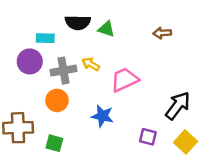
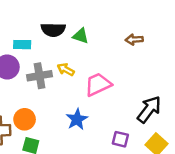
orange circle: (57, 100) -> (25, 119), moved
blue star: (102, 116) -> (77, 119), turned 30

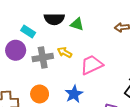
cyan rectangle: (22, 45) -> (28, 31), turned 32
orange circle: (25, 119) -> (40, 94), moved

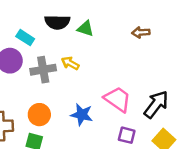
pink trapezoid: (92, 65) -> (118, 99), moved, turned 60
blue star: (74, 94) -> (82, 115), turned -30

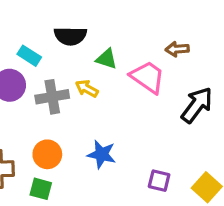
green triangle: (86, 29) -> (106, 59), moved
pink trapezoid: (118, 99) -> (148, 77), moved
black arrow: (156, 104) -> (197, 105), moved

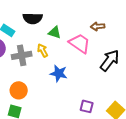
yellow arrow: (87, 89) -> (43, 50), turned 32
blue star: (102, 154) -> (59, 73), moved

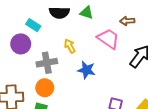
green triangle: (55, 32) -> (86, 13), moved
gray cross: (22, 55) -> (47, 63), moved

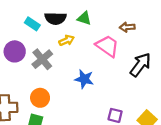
cyan rectangle: (33, 25) -> (32, 24), moved
yellow arrow: (70, 46) -> (67, 40), moved, turned 96
gray cross: (47, 63) -> (42, 59), moved, turned -30

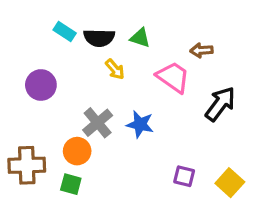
cyan rectangle: (32, 24) -> (65, 31), moved
yellow arrow: (67, 40) -> (115, 69), turned 72
gray cross: (42, 59) -> (98, 123), moved

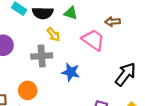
black arrow: (220, 104) -> (126, 74), moved
gray cross: (98, 123) -> (42, 56), moved, turned 36

